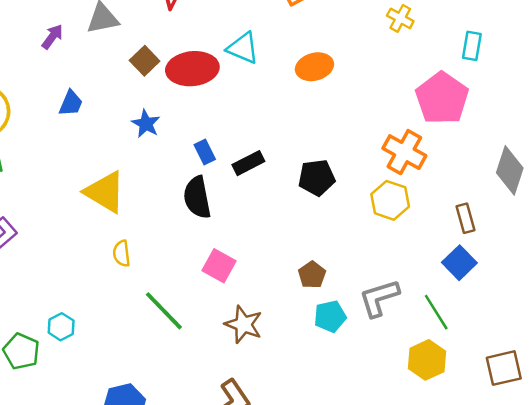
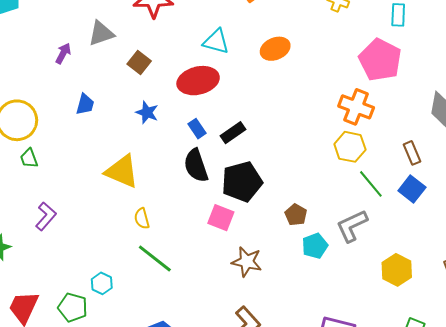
red ellipse: (192, 69) -> (198, 81), moved
black pentagon: (317, 178) -> (242, 182), moved, size x1.4
green line: (164, 311) -> (155, 259), moved
green line: (436, 312) -> (371, 184), moved

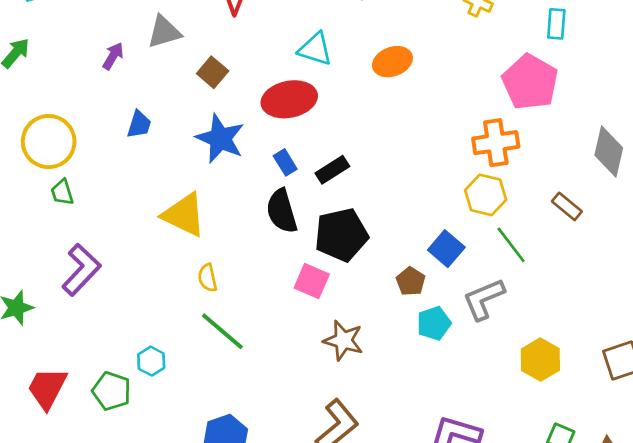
orange cross: (356, 107) -> (496, 143), turned -32
blue star: (147, 112) -> (220, 139), size x1.6
brown rectangle: (412, 153) -> (567, 206), turned -30
blue square: (412, 189) -> (446, 249), moved
purple L-shape: (46, 216) -> (81, 270), size x1.4

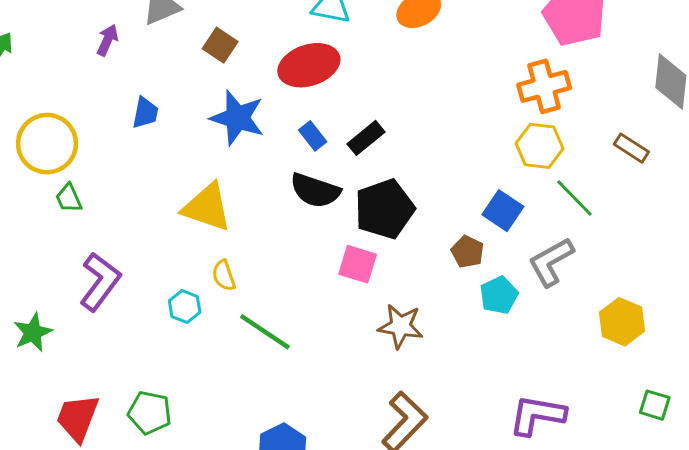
black semicircle: (282, 211) -> (315, 190), turned -48
yellow semicircle: (208, 278) -> (224, 276), moved
cyan hexagon: (151, 361) -> (185, 307), moved

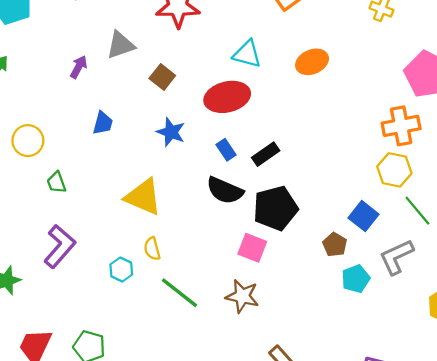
blue star: (237, 118) -> (171, 132), size x0.7
yellow circle: (47, 144) -> (28, 141), size x0.7
green trapezoid: (69, 198) -> (56, 182), moved
brown star: (401, 326) -> (242, 296), moved

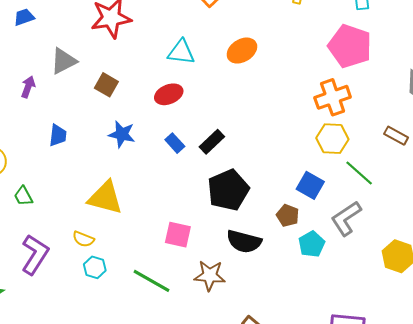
red ellipse: (227, 97) -> (169, 94), size x0.7
black semicircle: (225, 190) -> (244, 242), moved
pink square: (252, 248) -> (178, 235), moved
yellow semicircle: (152, 249) -> (83, 239), moved, turned -45

